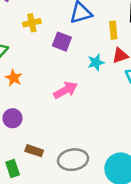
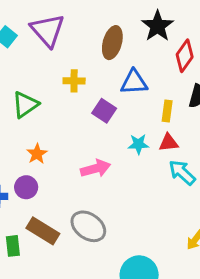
orange star: (14, 78) -> (37, 154), moved
brown rectangle: (34, 151) -> (43, 231), size x1.5
gray ellipse: (73, 160) -> (88, 226), moved, turned 32

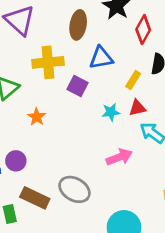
yellow cross: (74, 81) -> (48, 62), size x1.6
yellow rectangle: (167, 111) -> (133, 80), turned 30
orange star: (37, 154) -> (37, 117), moved
pink arrow: (95, 169) -> (119, 157), moved

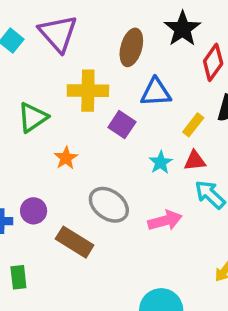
cyan star: (111, 112) -> (161, 162), turned -30
gray ellipse: (75, 189) -> (109, 205), moved
brown rectangle: (35, 198) -> (75, 242), moved

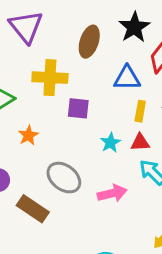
blue triangle: (156, 92) -> (127, 78), moved
purple square: (122, 125) -> (78, 108), turned -30
yellow rectangle: (193, 125) -> (140, 111), turned -30

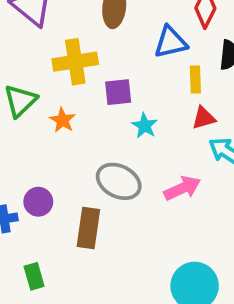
orange star: (28, 135) -> (62, 120), moved
cyan star: (110, 143) -> (145, 126), moved
brown rectangle: (33, 209) -> (88, 228), turned 76

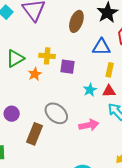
yellow cross: (75, 62) -> (47, 56), moved, size x0.7
cyan star: (145, 126) -> (90, 90), moved

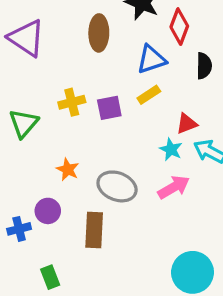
yellow rectangle: (110, 70) -> (149, 95), moved, turned 64
orange star: (35, 74) -> (68, 169), moved
cyan star: (90, 90) -> (171, 149), moved

